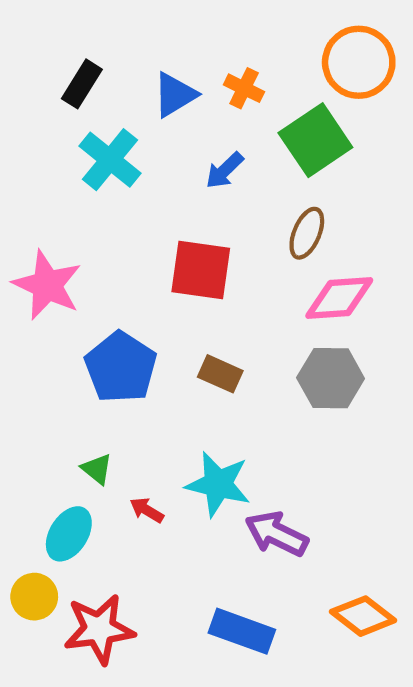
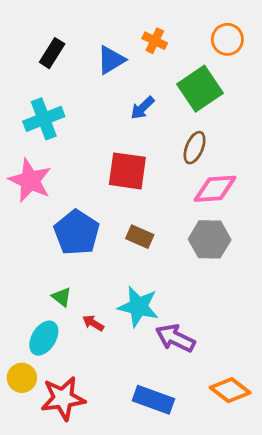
orange circle: (359, 62) -> (227, 39), size x0.7
orange cross: (244, 88) -> (155, 41), moved
cyan cross: (110, 160) -> (44, 119), moved, turned 30

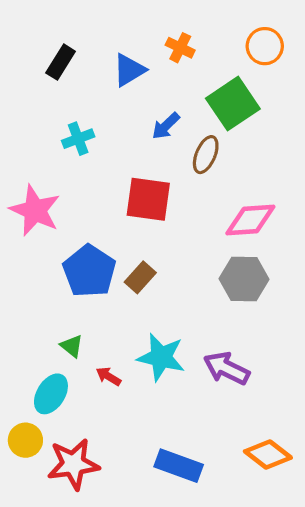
cyan cross: (44, 119) -> (78, 139), moved, size x0.7
brown ellipse: (195, 148) -> (206, 155), moved
brown rectangle: (140, 237) -> (140, 277), moved, turned -72
purple arrow: (175, 338) -> (226, 368), moved

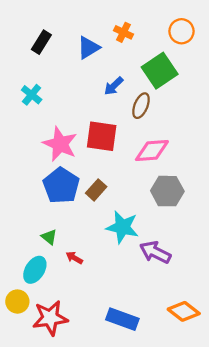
cyan cross: (78, 139) -> (32, 95), moved, turned -30
pink star: (35, 210) -> (60, 144), moved
pink diamond: (250, 220) -> (152, 151), moved
cyan star: (161, 357) -> (122, 227), moved

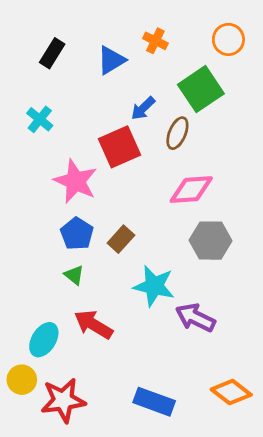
red square: (102, 136) -> (120, 147), moved, turned -32
blue pentagon: (61, 186) -> (77, 234), size x0.7
green triangle: (49, 237) -> (74, 275), moved
red arrow: (74, 258) -> (93, 325), size x1.8

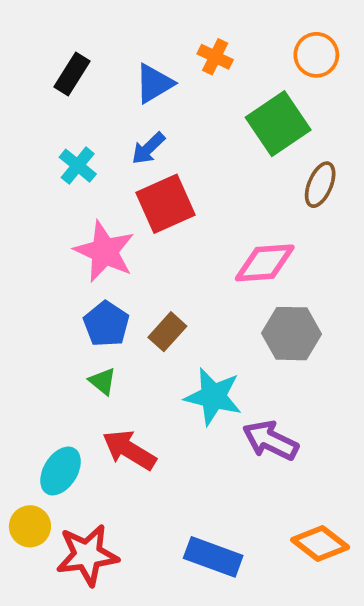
blue arrow: (143, 108) -> (148, 148), moved
cyan cross: (40, 119) -> (78, 166), moved
brown ellipse: (177, 133) -> (320, 185), moved

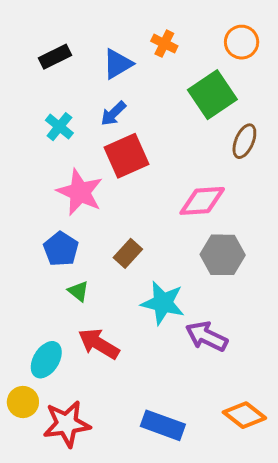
black rectangle: (72, 74) -> (55, 57), turned 32
blue pentagon: (106, 324) -> (61, 249), moved

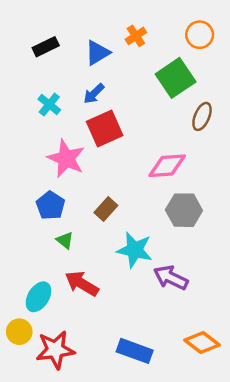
orange cross: (164, 44) -> (136, 36), turned 30

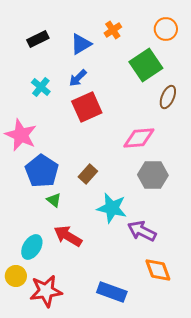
pink star: (66, 159) -> (21, 135), moved
blue pentagon: (51, 205) -> (42, 171), size x1.4
orange diamond: (202, 343) -> (158, 270), moved, turned 32

